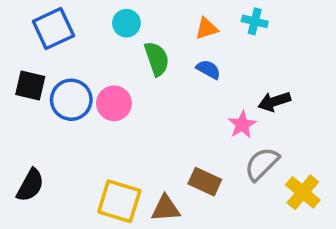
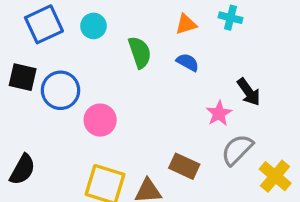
cyan circle: (126, 23) -> (93, 26), moved
black arrow: (274, 102) -> (249, 92), turned -108
pink circle: (114, 103) -> (100, 120), moved

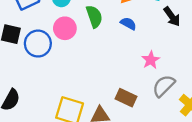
black arrow: (249, 92) -> (172, 17), moved
pink circle: (100, 120) -> (65, 28), moved

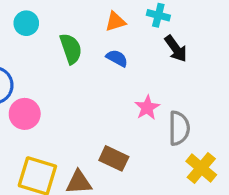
pink circle: (65, 28) -> (25, 114), moved
gray semicircle: (164, 86) -> (179, 128), moved, turned 135

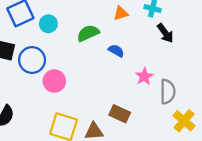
cyan circle: (26, 23) -> (48, 24), moved
green semicircle: (71, 49) -> (88, 33), turned -95
blue semicircle: (117, 58) -> (116, 51), moved

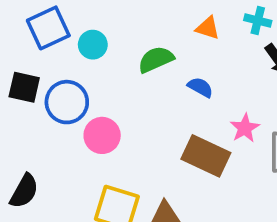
orange triangle: (121, 13) -> (208, 28), turned 35
brown rectangle: (120, 114) -> (206, 156), moved, size x1.4

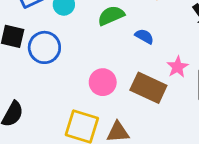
pink circle: (102, 135) -> (103, 82), moved

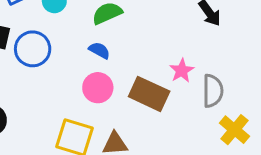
blue semicircle: (144, 36) -> (99, 50), moved

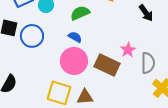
pink circle: (98, 88) -> (74, 61), size x1.4

